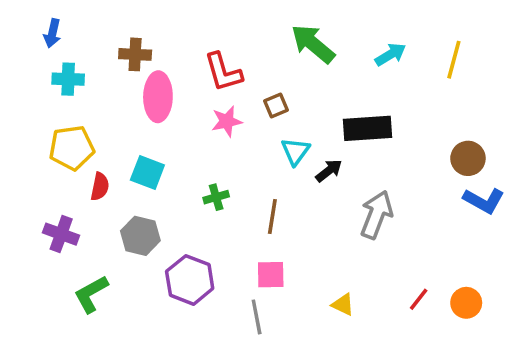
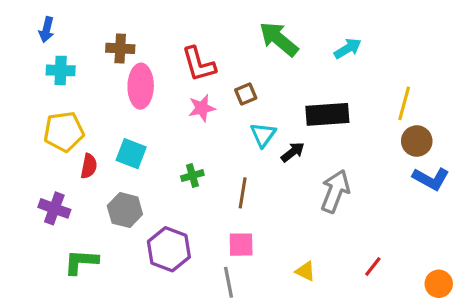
yellow line: (454, 60) -> (404, 103), moved
green L-shape: (91, 294) -> (81, 262), turned 33
orange circle: (466, 303) -> (439, 284), moved

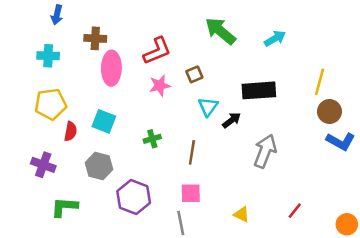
blue arrow: (47, 30) -> (57, 15), moved
red L-shape: (199, 64) -> (157, 51), turned -96

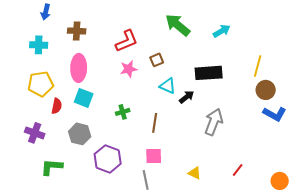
pink ellipse: (111, 68) -> (79, 68), moved
cyan triangle: (208, 107) -> (168, 86), turned -42

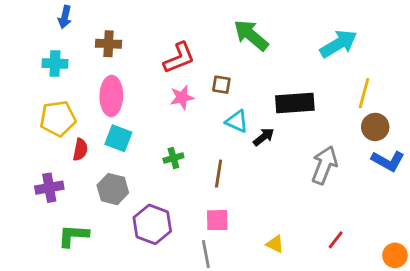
cyan arrow: (222, 31) -> (339, 44), moved, size x1.5
brown square: (157, 60) -> (221, 85), turned 32
gray arrow: (214, 122) -> (324, 165), moved
purple cross: (35, 133) -> (49, 188), turned -30

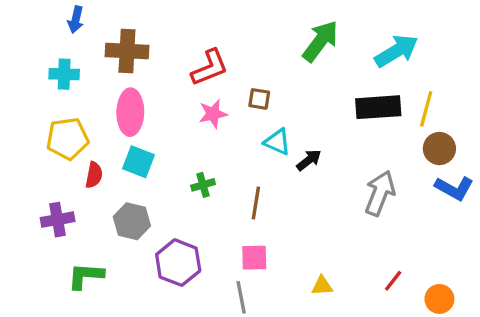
green arrow: (251, 35) -> (320, 41), moved, turned 87
brown cross: (109, 44) -> (127, 51), size x1.4
black rectangle: (295, 103) -> (378, 107), moved
yellow triangle: (275, 244) -> (322, 286), turned -30
orange circle: (395, 255) -> (439, 299), moved

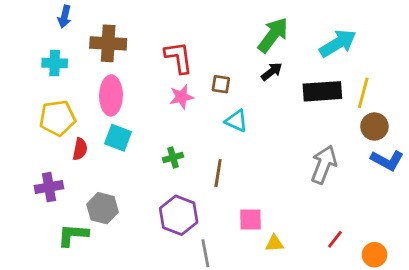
red L-shape: (210, 68) -> (179, 57), turned -76
black arrow: (309, 160) -> (272, 72), moved
gray hexagon: (132, 221) -> (103, 208), moved
pink square: (254, 258) -> (250, 219), moved
purple hexagon: (178, 263) -> (179, 215), moved

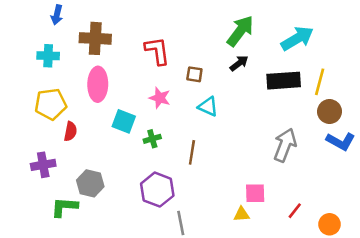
pink star: (181, 97) -> (160, 98), moved, turned 30
cyan square: (118, 138) -> (124, 121), moved
pink square: (250, 219) -> (255, 193), moved

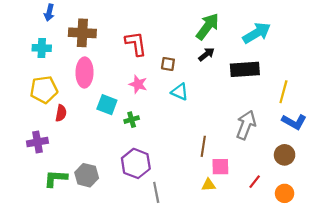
yellow line: (320, 82) -> (283, 92), moved
brown circle: (329, 112) -> (285, 155), moved
brown line: (192, 152) -> (203, 146), moved
gray hexagon: (90, 183) -> (87, 175), moved

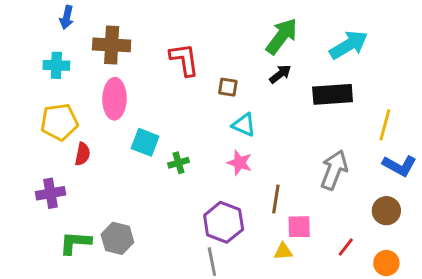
pink star: (138, 84) -> (240, 163), moved
purple hexagon: (136, 163) -> (224, 222), moved

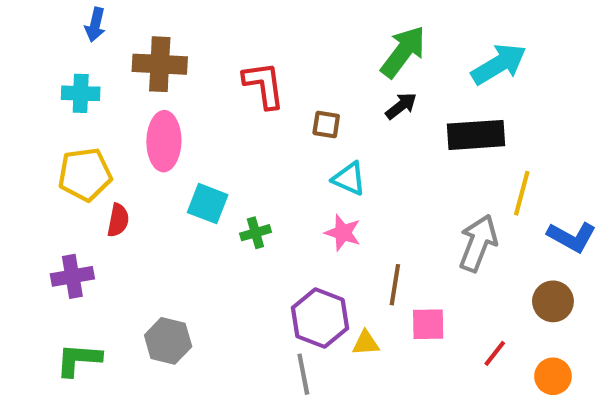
yellow line: (385, 125) -> (522, 193), moved
green L-shape: (75, 243) -> (79, 360), moved
yellow triangle: (283, 251) -> (366, 343), moved

